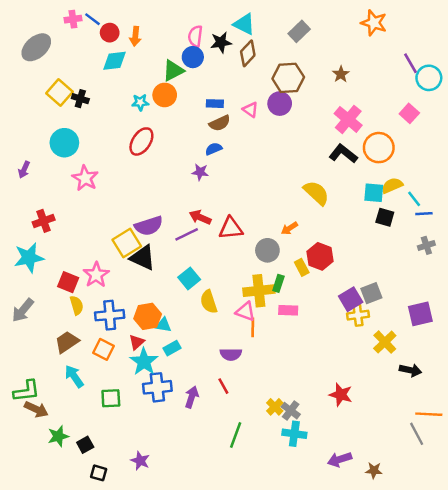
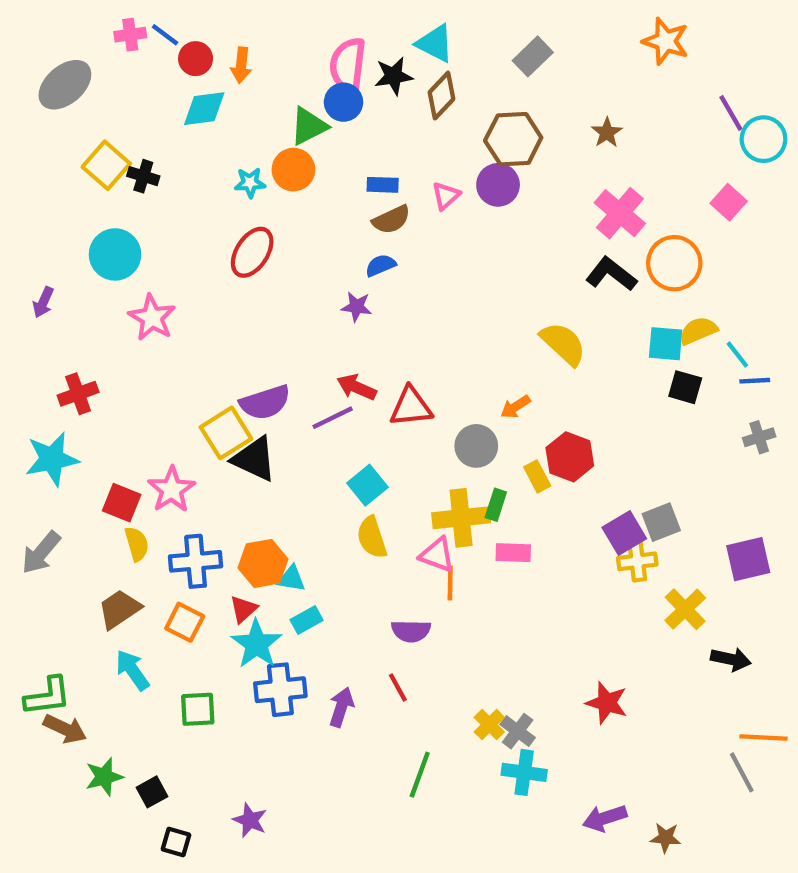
pink semicircle: (195, 36) -> (348, 65), size x1.4
pink triangle: (250, 110) -> (446, 196), turned 42
cyan square: (189, 278) -> (367, 485), moved

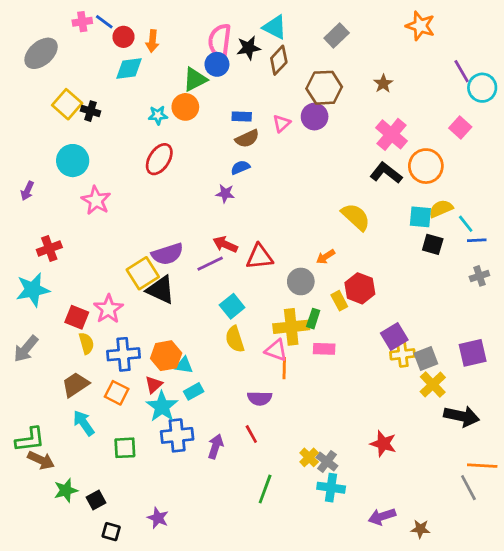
gray square: (661, 522) -> (426, 358), moved
black arrow: (731, 659) -> (462, 416), size x1.4

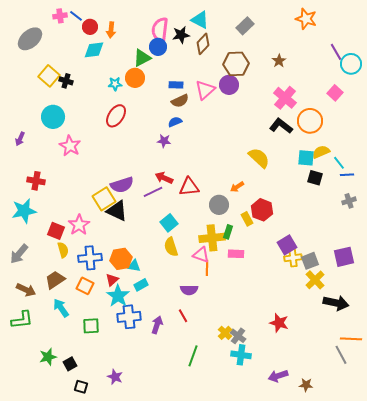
pink triangle: (282, 123) -> (205, 90), size x1.5
red cross: (49, 248) -> (36, 181), turned 30
brown arrow: (41, 460) -> (26, 290), moved

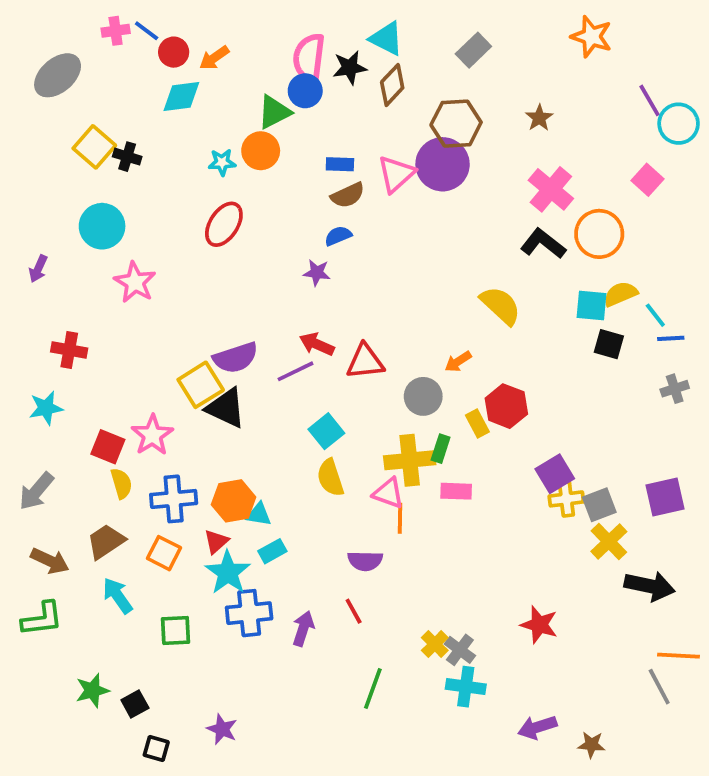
orange arrow: (111, 30) -> (214, 58), turned 49
purple circle: (229, 85) -> (443, 164), size x1.4
cyan star: (24, 211) -> (46, 408), size x0.7

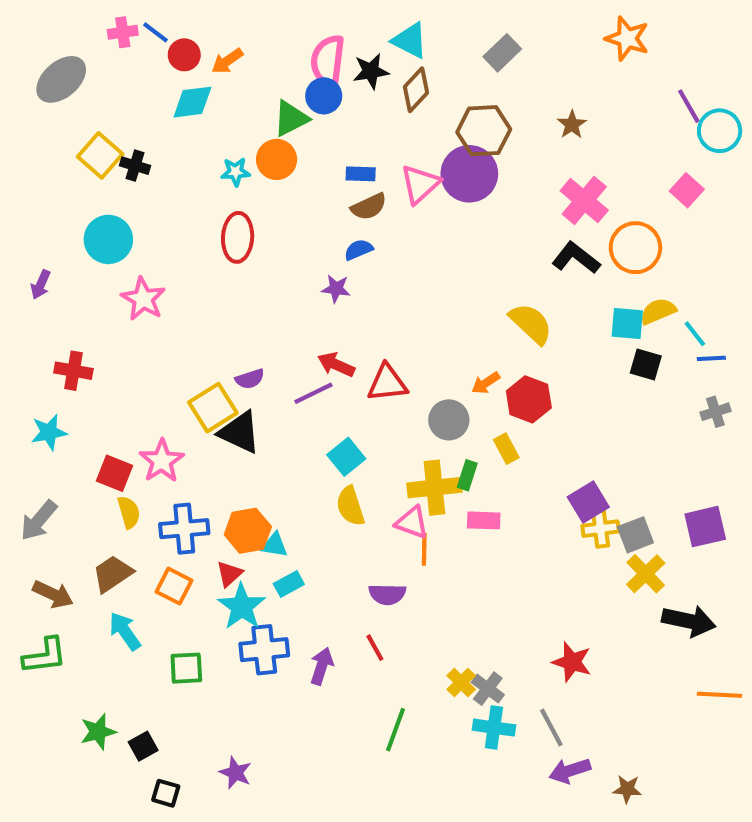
red ellipse: (224, 224) -> (238, 237), turned -30
purple semicircle: (236, 358) -> (250, 379), size x0.6
red hexagon: (506, 406) -> (529, 399), moved
gray line: (659, 687) -> (551, 728), moved

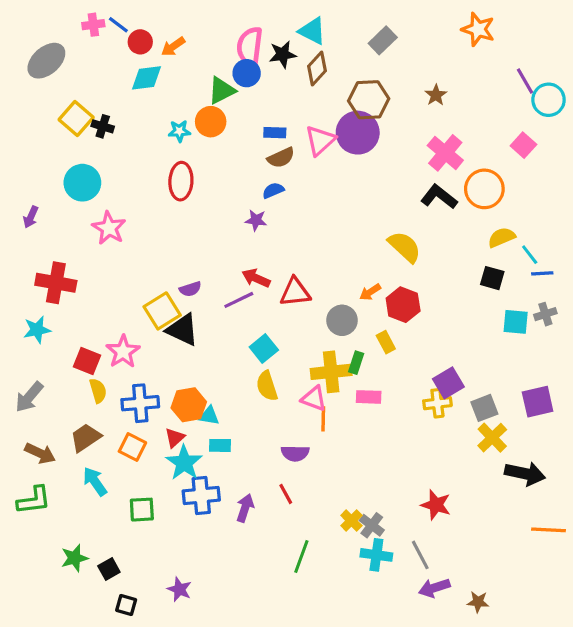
cyan square: (627, 324) -> (516, 322), moved
red cross: (73, 371) -> (56, 283), size x1.4
yellow cross: (601, 529) -> (437, 403), moved
cyan rectangle: (289, 584) -> (220, 445), turned 30

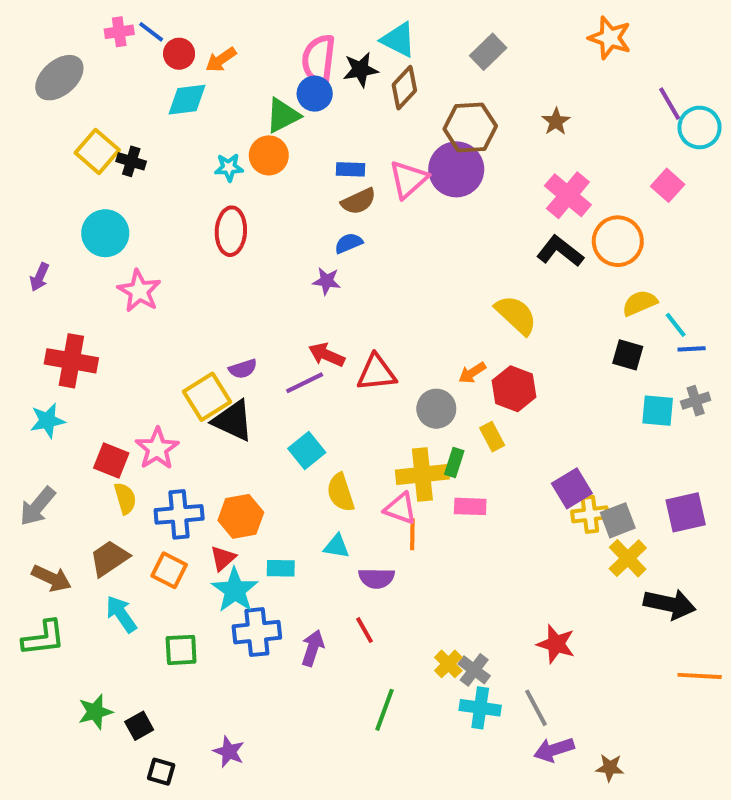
cyan square: (264, 348) -> (307, 451), moved
yellow cross: (437, 403) -> (590, 514), moved
cyan triangle: (209, 416) -> (337, 546), moved

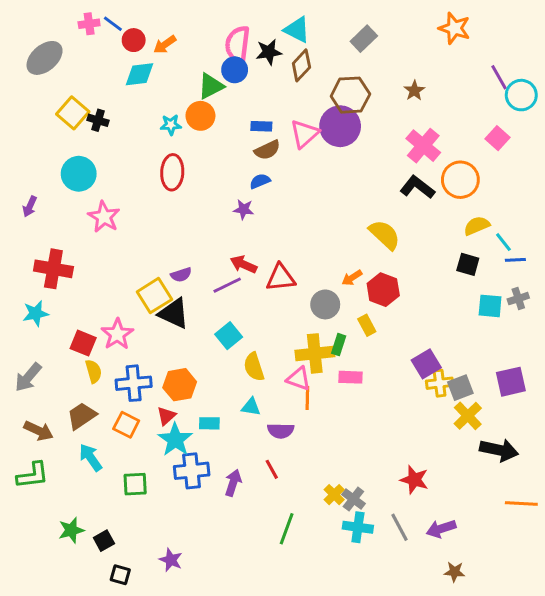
purple arrow: (554, 750) -> (441, 529), moved

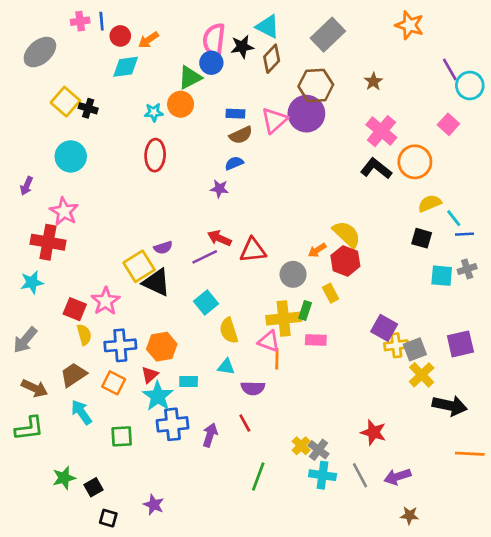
blue line: (113, 24) -> (102, 21), turned 48
gray rectangle: (364, 39) -> (328, 35), size x1.4
pink star: (104, 217) -> (64, 211), moved
yellow semicircle: (385, 235) -> (347, 234), moved
purple square: (426, 364) -> (384, 328), turned -30

